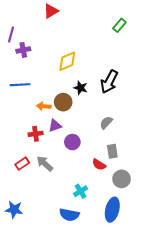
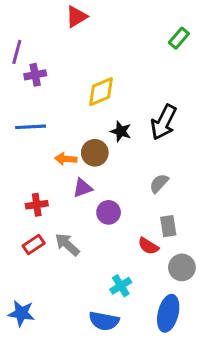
red cross: (36, 134) -> (37, 205), moved

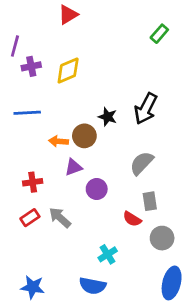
yellow diamond: (101, 92) -> (68, 70), moved
gray semicircle: (159, 183) -> (142, 163), size x1.4
blue star: (21, 313) -> (33, 287), moved
blue ellipse: (168, 313) -> (172, 283), moved

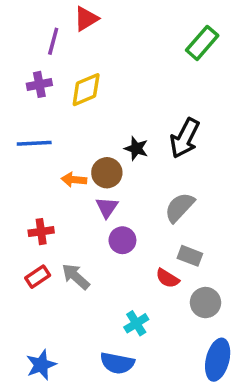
green rectangle: (159, 34) -> (202, 43), size x1.4
purple line: (15, 46) -> (53, 41), moved
purple triangle: (73, 167) -> (107, 207), moved, turned -36
gray rectangle: (150, 201) -> (190, 256), turned -60
blue star: (33, 287) -> (41, 365), turned -30

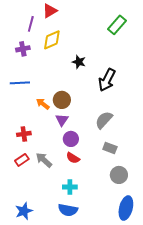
yellow diamond: (86, 90) -> (52, 40), moved
black star: (136, 149) -> (79, 62), moved
orange arrow: (74, 180) -> (43, 104), turned 32
red semicircle: (167, 278) -> (73, 158), moved
cyan cross: (136, 323) -> (70, 187), moved, turned 32

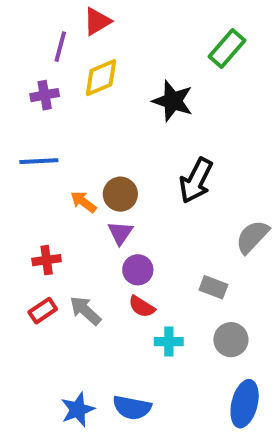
black star: (79, 62) -> (173, 101), moved, size x1.5
black arrow: (107, 80) -> (196, 180), moved
gray semicircle: (104, 120) -> (252, 237), moved
cyan cross: (70, 187) -> (169, 342), moved
blue star: (24, 211) -> (78, 410), moved

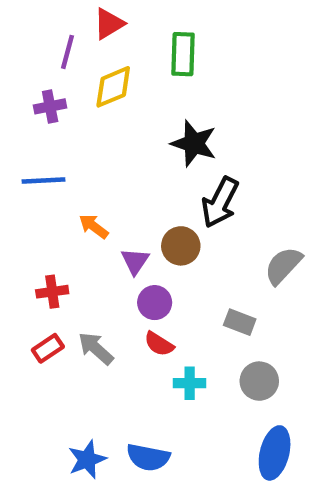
green rectangle: (227, 49) -> (183, 54), moved, turned -39
black star: (173, 101) -> (194, 143), moved
brown circle: (120, 194) -> (181, 246), moved

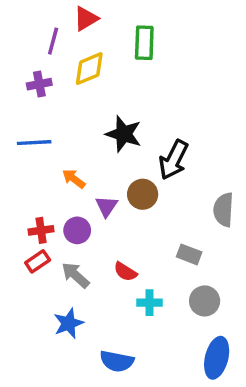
black star: (194, 143) -> (124, 134), moved
gray semicircle: (283, 266) -> (224, 210), turned -40
purple circle: (155, 303) -> (77, 230), moved
red rectangle: (48, 348) -> (38, 261), moved
blue star: (87, 460) -> (69, 323), moved

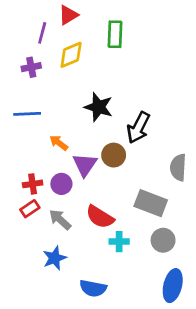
purple triangle: (106, 206) -> (85, 165), size x1.4
gray rectangle: (189, 254) -> (151, 203), size x1.6
red semicircle: (125, 272) -> (100, 217), size x1.5

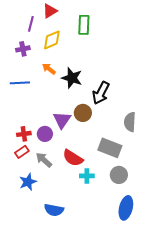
orange arrow: (59, 143) -> (49, 69), moved
blue star: (55, 258) -> (28, 182), moved
blue semicircle: (93, 288) -> (54, 210), moved

